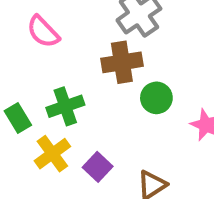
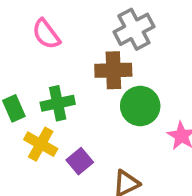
green circle: (156, 98) -> (140, 106), size x1.4
yellow cross: (52, 154) -> (41, 144), turned -32

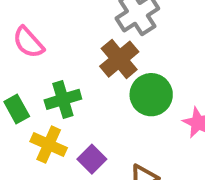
pink semicircle: (46, 34) -> (28, 42), moved
brown cross: (113, 70) -> (119, 59), turned -33

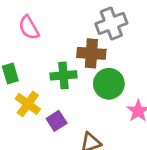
brown cross: (119, 59) -> (91, 53), turned 32
green cross: (63, 99) -> (63, 75), moved

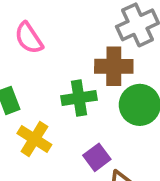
purple square: (57, 121) -> (97, 157), moved

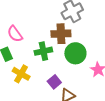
pink semicircle: (29, 38) -> (15, 34), moved

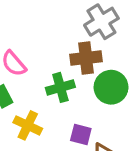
purple square: (54, 82) -> (81, 134), turned -32

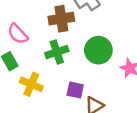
brown cross: (86, 58) -> (61, 19), moved

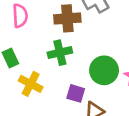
pink semicircle: (18, 34) -> (20, 16), moved, turned -145
green circle: (98, 50) -> (104, 70), moved

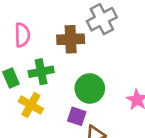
green cross: (60, 53) -> (41, 72), moved
green circle: (104, 70) -> (90, 88), moved

